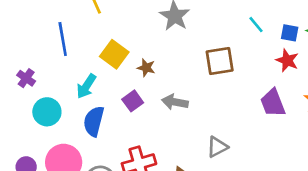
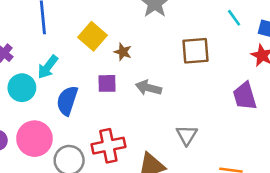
cyan arrow: (86, 86) -> (48, 67), moved
purple square: (133, 101) -> (107, 83), turned 30
gray triangle: (217, 147) -> (187, 135), turned -35

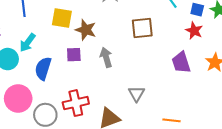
yellow square: (92, 36) -> (62, 18), turned -30
brown star: (123, 52) -> (86, 30), size x1.5
gray arrow: (148, 88) -> (106, 57), turned 60

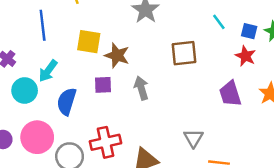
gray triangle: (137, 94) -> (193, 138), moved

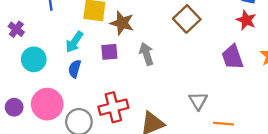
brown square: (184, 53) -> (187, 19), turned -36
cyan arrow: (48, 71) -> (74, 42), moved
blue semicircle: (67, 101) -> (75, 69), size x0.7

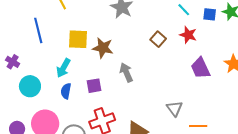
brown square: (187, 19) -> (158, 39), size x0.7
red star: (246, 20) -> (188, 35), moved
purple square: (109, 52) -> (94, 86), moved

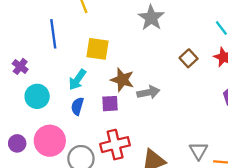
brown star: (103, 48) -> (122, 80), moved
gray arrow: (126, 72) -> (148, 92), turned 96
gray triangle: (175, 109) -> (199, 151), moved

